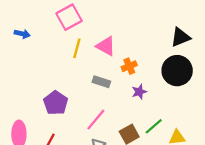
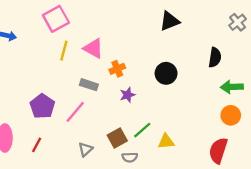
black triangle: (180, 37) -> (169, 21), moved
black circle: (177, 71) -> (166, 73), size x0.7
pink line: (96, 120) -> (75, 112), moved

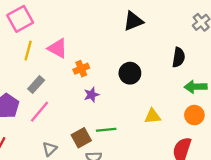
gray rectangle: (89, 85) -> (36, 85), moved, turned -66
green line: (142, 130) -> (106, 130), turned 36
yellow triangle: (166, 141) -> (153, 116), moved

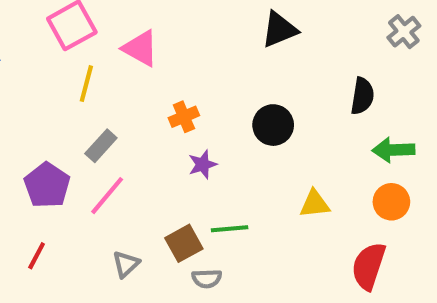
pink triangle: (58, 48) -> (140, 48), moved

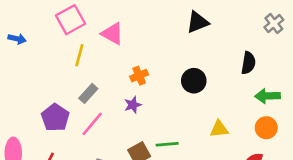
purple star: (203, 164) -> (133, 105), moved

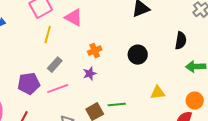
purple pentagon: (55, 118) -> (29, 84), turned 30
pink line: (92, 124) -> (58, 89), turned 30
orange circle: (266, 128) -> (195, 101), moved

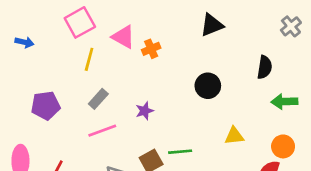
orange cross: (95, 51) -> (151, 49), moved
purple pentagon: (29, 84) -> (46, 106), moved

